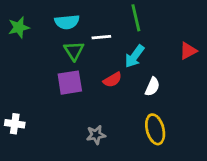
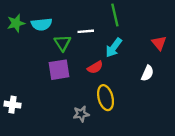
cyan semicircle: (67, 22) -> (42, 24), moved
red triangle: (188, 51) -> (159, 43), turned -42
white semicircle: (152, 87) -> (147, 73), moved
yellow ellipse: (155, 129) -> (106, 98), moved

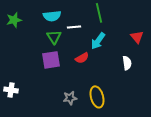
cyan semicircle: (42, 24) -> (52, 16), moved
white semicircle: (147, 73) -> (127, 63), turned -32
yellow ellipse: (106, 98) -> (97, 97), moved

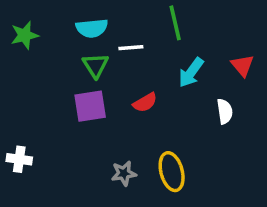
cyan arrow: (98, 41) -> (191, 72), moved

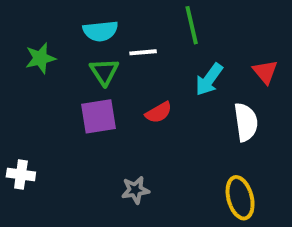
green star: (25, 35) -> (40, 58), moved
white semicircle: (225, 111) -> (246, 122), size x1.4
yellow ellipse: (172, 172) -> (240, 198), moved

